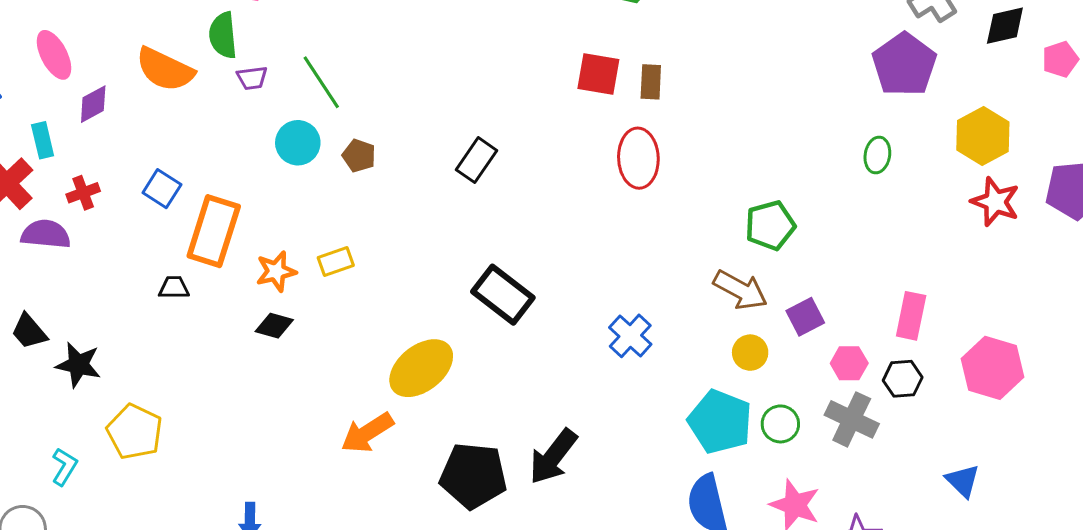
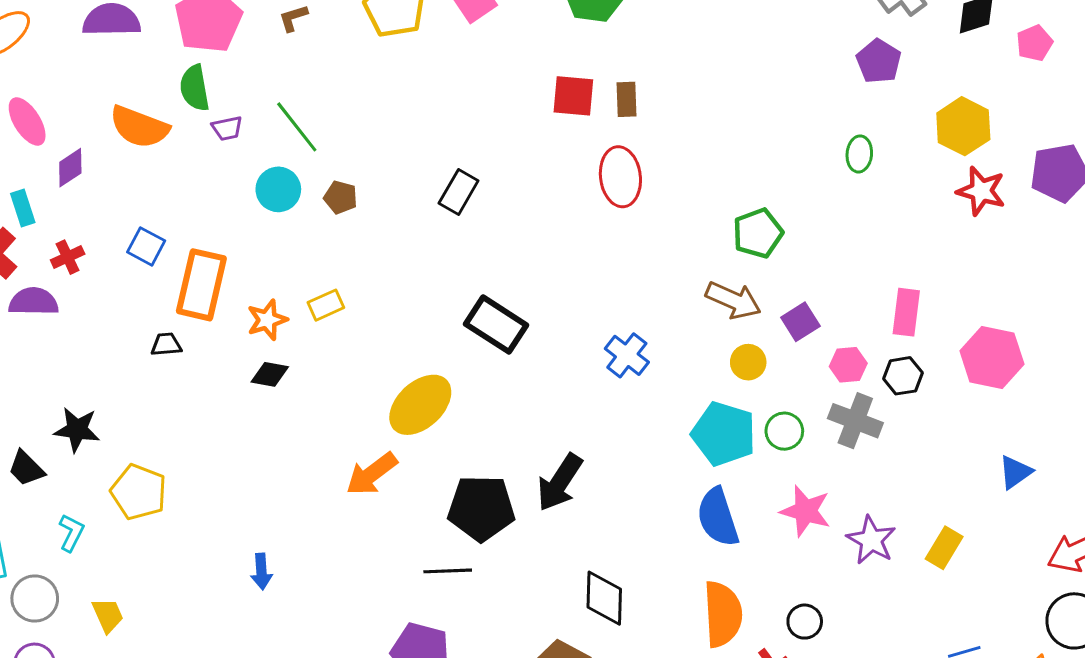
purple pentagon: (904, 65) -> (879, 61), size x0.7
black trapezoid: (29, 331) -> (26, 468), moved
blue triangle: (963, 481) -> (1015, 472), moved, turned 45

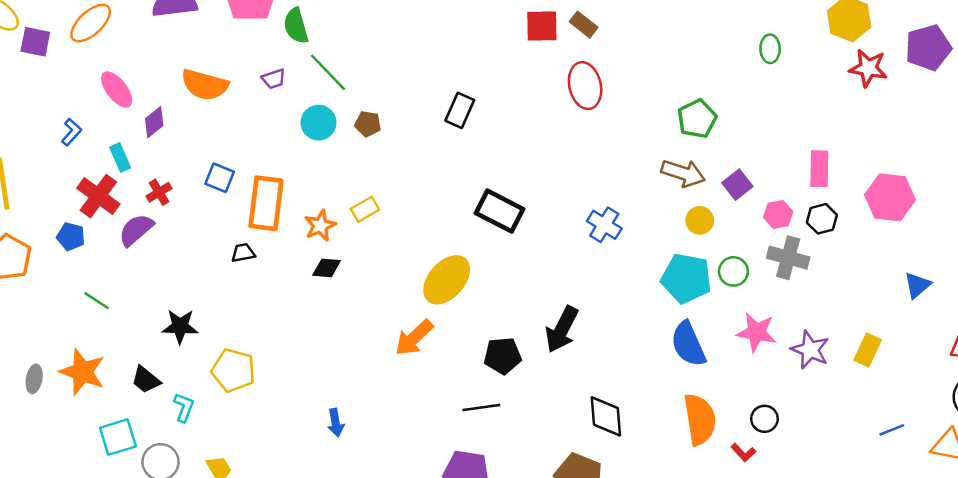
green semicircle: (195, 88) -> (296, 26), moved
brown rectangle: (626, 99) -> (584, 25), turned -44
purple semicircle: (34, 302) -> (136, 230), turned -36
black trapezoid: (26, 468) -> (146, 380), moved
black pentagon: (481, 508) -> (503, 356), size x0.7

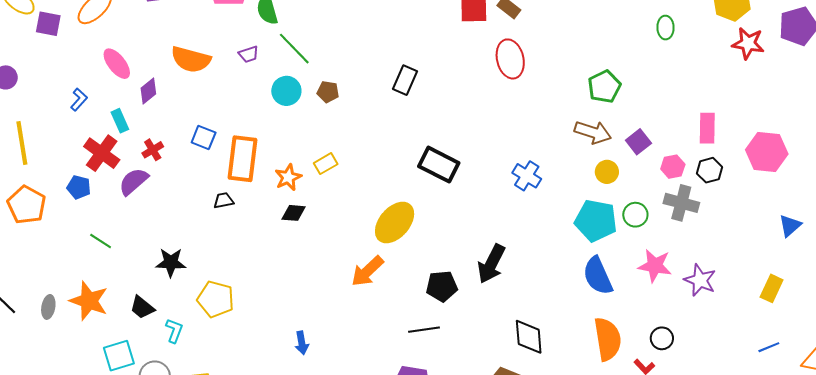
yellow rectangle: (868, 350) -> (772, 288), moved

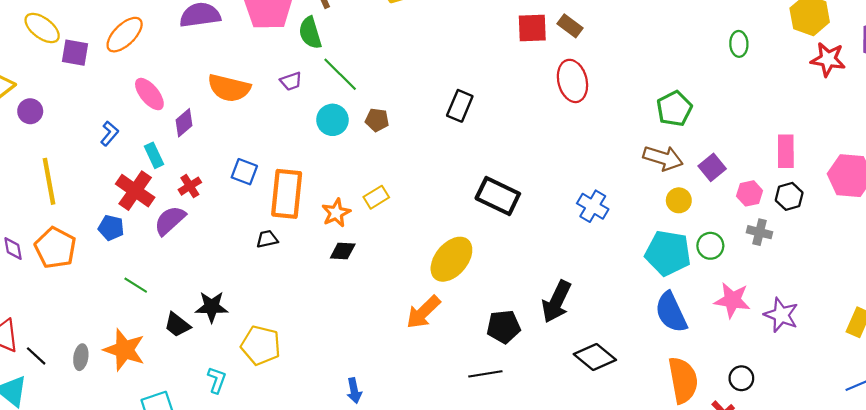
gray cross: (681, 203) -> (759, 232), size x0.7
black trapezoid: (142, 307) -> (177, 325), moved
black diamond: (529, 337) -> (595, 357), moved, turned -45

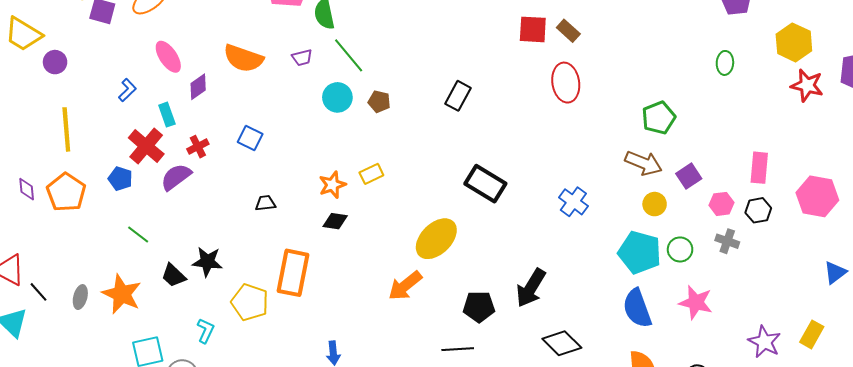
orange rectangle: (287, 194) -> (293, 273), moved
purple star: (781, 315) -> (764, 342), moved

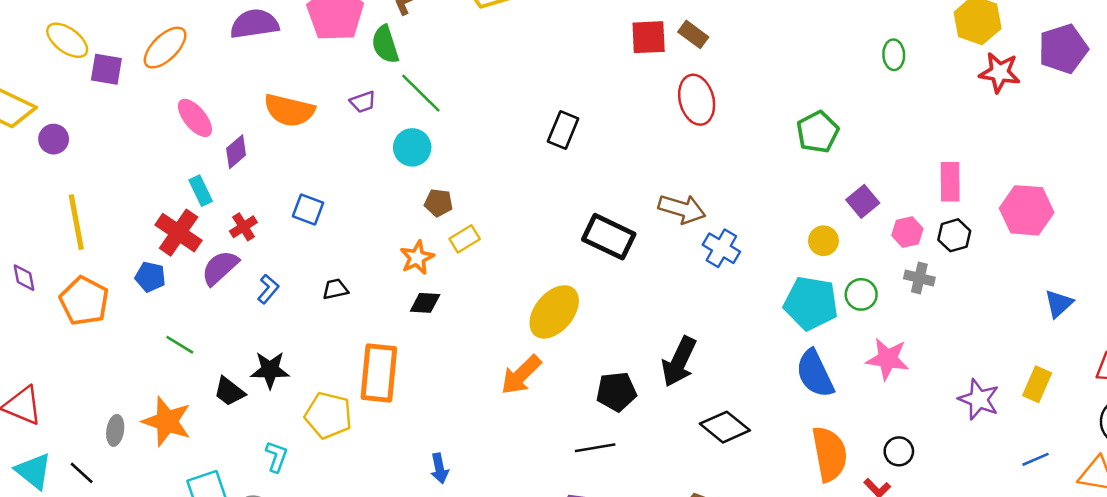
blue L-shape: (127, 90) -> (268, 289), moved
brown pentagon: (379, 102) -> (439, 203), moved
brown arrow: (644, 163) -> (682, 209), moved
purple diamond: (27, 189) -> (24, 278), moved
black line: (39, 292) -> (82, 473), moved

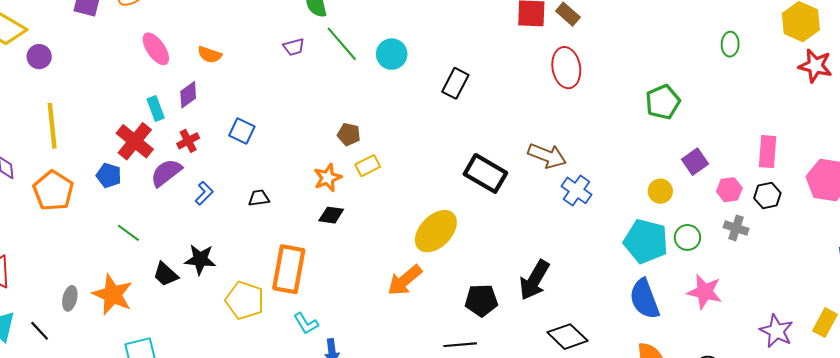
orange semicircle: (289, 110) -> (210, 55), moved, size x0.6
cyan circle: (412, 147) -> (392, 54), moved
purple diamond: (236, 152) -> (188, 95), moved
cyan L-shape: (276, 457) -> (306, 324), moved, turned 125

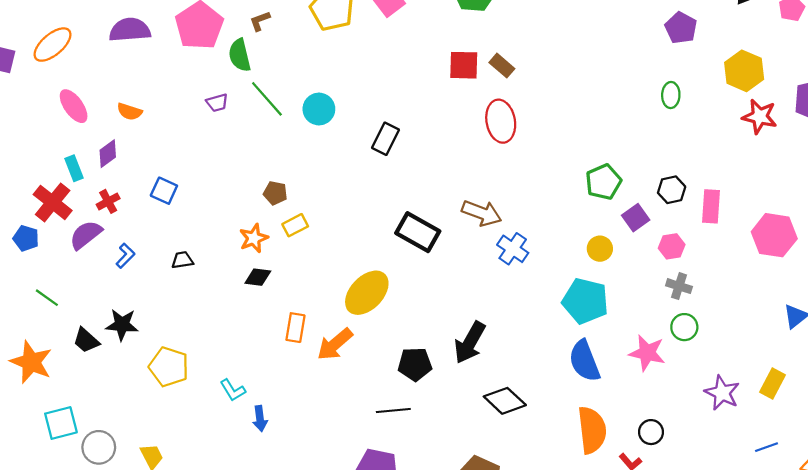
green pentagon: (663, 102) -> (603, 182), moved
black hexagon: (767, 196) -> (672, 190), moved
green circle: (687, 237) -> (684, 327), moved
orange rectangle: (289, 269) -> (295, 328), moved, size x0.6

